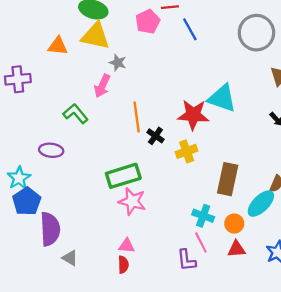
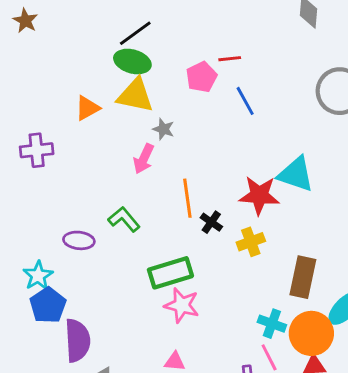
blue line: (190, 29) -> (245, 101), moved
orange triangle: (58, 46) -> (87, 108), turned -35
green L-shape: (76, 114) -> (124, 219), moved
orange circle: (234, 224) -> (311, 333), size x1.8

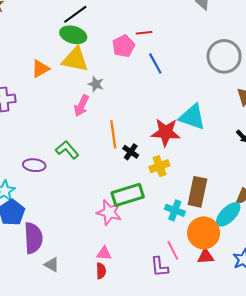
green rectangle: (170, 273) -> (128, 195), moved
cyan cross: (272, 324) -> (175, 210), moved

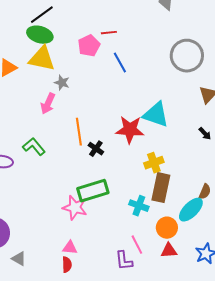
yellow cross: (159, 166) -> (154, 163), moved
orange circle: (204, 233) -> (167, 228), size x0.7

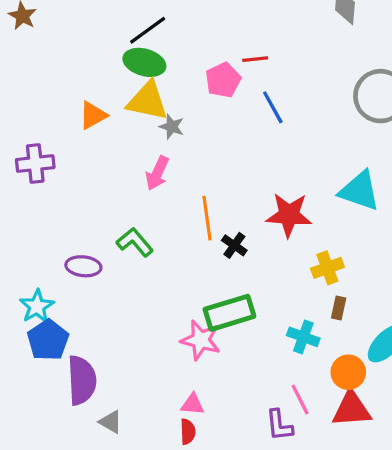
gray star: (62, 83) -> (172, 127), moved
cyan triangle: (156, 115) -> (359, 191), moved
brown rectangle: (161, 188) -> (339, 308), size x0.5
red triangle: (169, 251) -> (351, 409), size x1.5

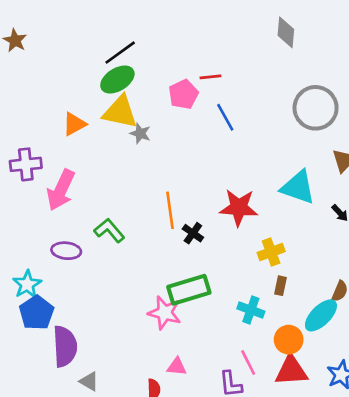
green ellipse: (144, 62) -> (117, 80), turned -48
pink arrow: (157, 173) -> (61, 190), moved, size x1.4
pink triangle: (193, 404) -> (177, 367), moved

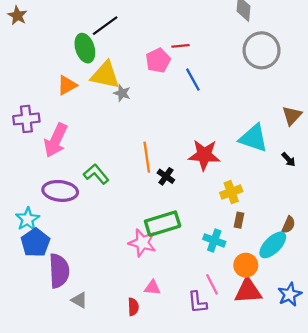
green ellipse: (117, 80) -> (85, 48), moved, turned -76
gray circle: (316, 108) -> (262, 50), moved
purple ellipse: (66, 251) -> (60, 191), size x1.4

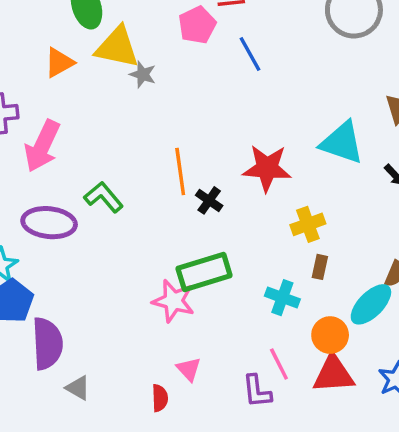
pink triangle: (152, 288) -> (189, 369), turned 42

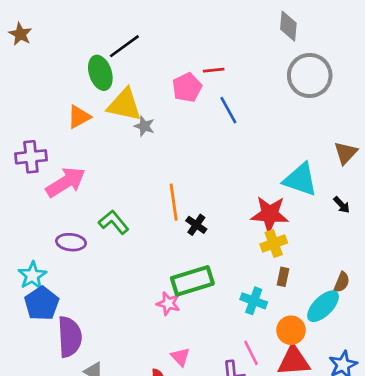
pink arrow: (42, 146) -> (66, 182), turned -147
red star: (267, 168) -> (270, 214), moved
purple ellipse: (49, 223) -> (71, 242), size x0.7
pink star: (173, 301) -> (168, 304), size x0.7

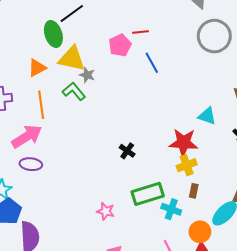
cyan triangle: (300, 179) -> (207, 116), size x0.7
pink arrow: (66, 182) -> (27, 136), moved
orange line: (174, 202) -> (41, 105), moved
green L-shape: (114, 222) -> (74, 91), moved
green rectangle: (192, 281) -> (148, 194), moved

